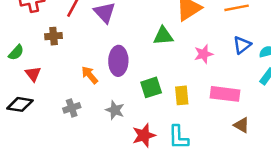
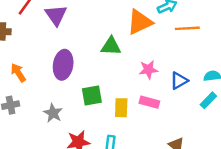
blue triangle: (242, 45) -> (179, 81), moved
orange arrow: (90, 75) -> (18, 73), moved
pink rectangle: (225, 94) -> (149, 102), moved, size x0.7

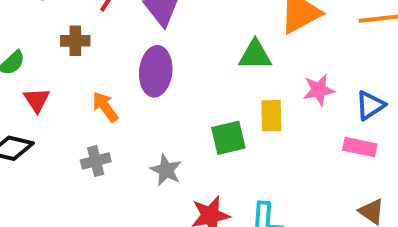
purple ellipse: (63, 65) -> (156, 71), moved
pink rectangle: (149, 102) -> (360, 147), moved
yellow rectangle: (121, 108) -> (271, 116), moved

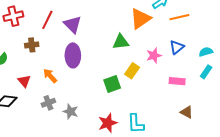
red triangle: (37, 100) -> (24, 81), moved
blue triangle: (370, 105) -> (177, 47), moved
yellow rectangle: (271, 116) -> (132, 71), turned 42
gray star: (166, 170) -> (71, 112), moved

